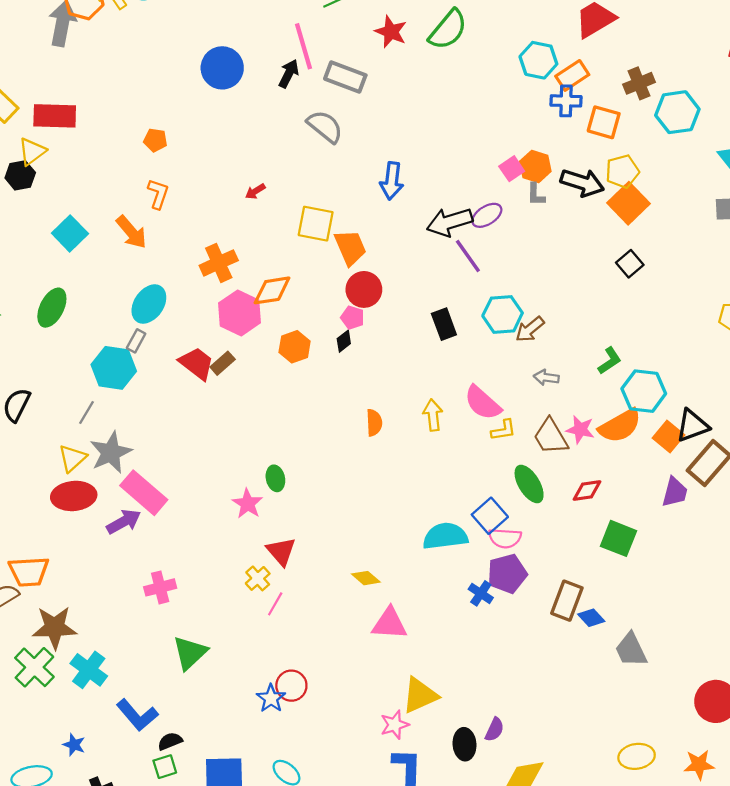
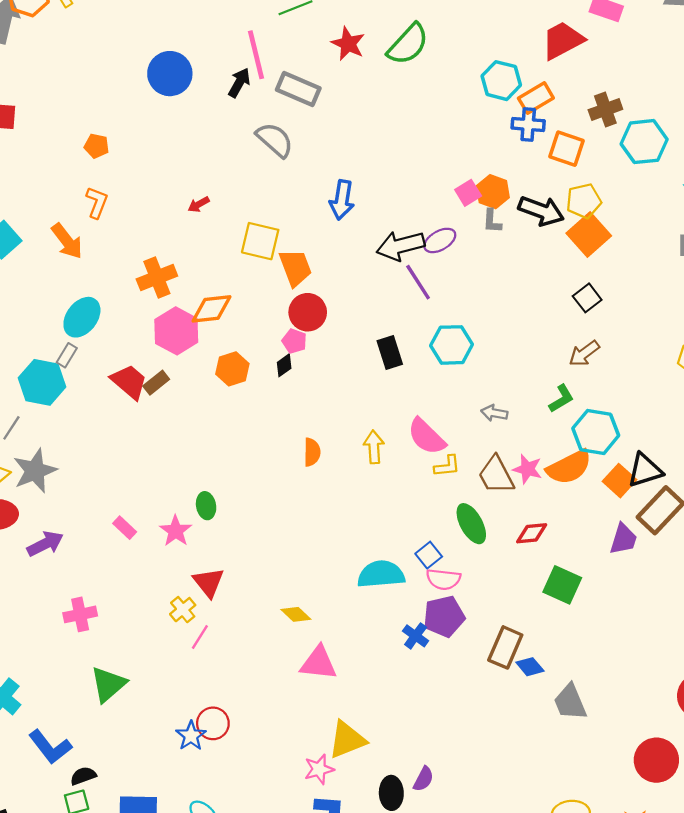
brown arrow: (530, 329) -> (584, 353), moved
pink rectangle: (144, 493) -> (125, 528), moved, size x0.5
blue square: (490, 516) -> (429, 555), size x0.7

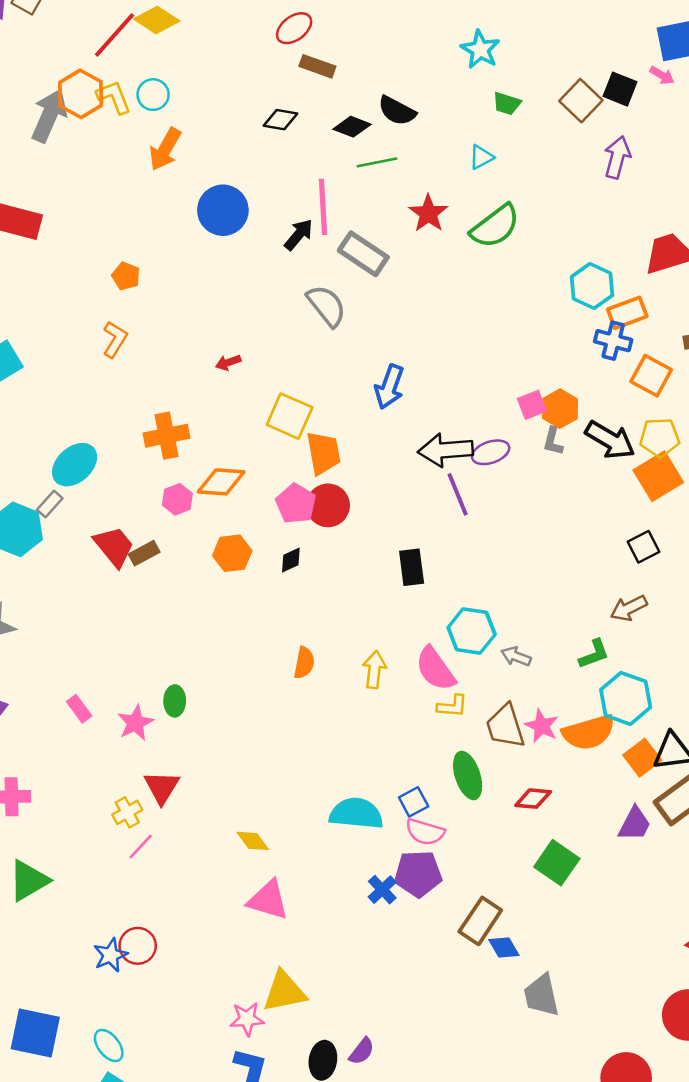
orange arrow: (67, 241) -> (165, 149), moved, turned 57
pink hexagon: (176, 331) -> (177, 499), size x0.6
pink pentagon: (294, 341) -> (296, 504), moved, size x1.4
cyan hexagon: (452, 345) -> (472, 631), moved

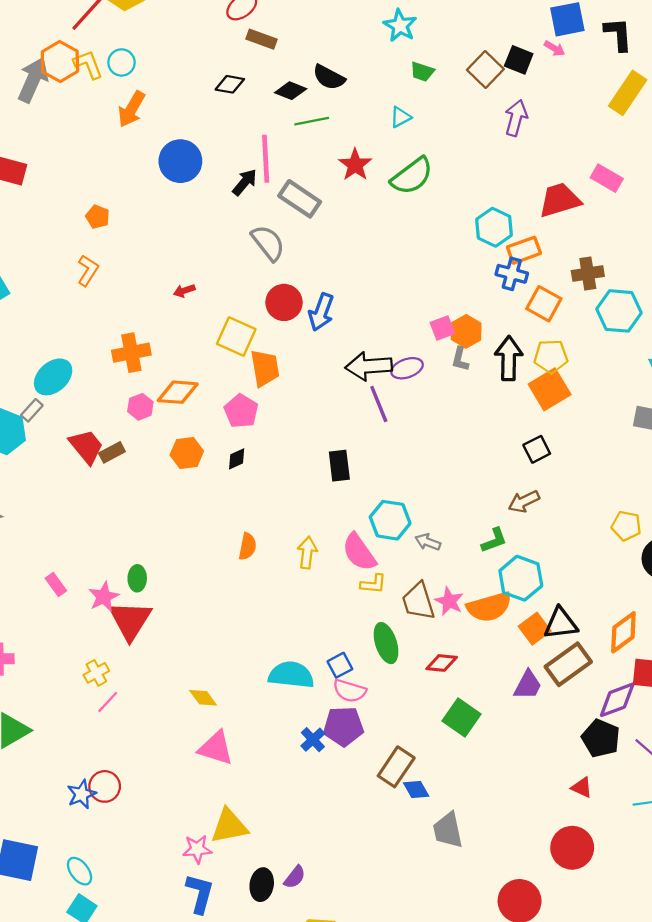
black arrow: (610, 440) -> (509, 358), turned -120
red circle: (328, 505) -> (284, 302), moved
red triangle: (162, 787) -> (130, 620), moved, size x1.4

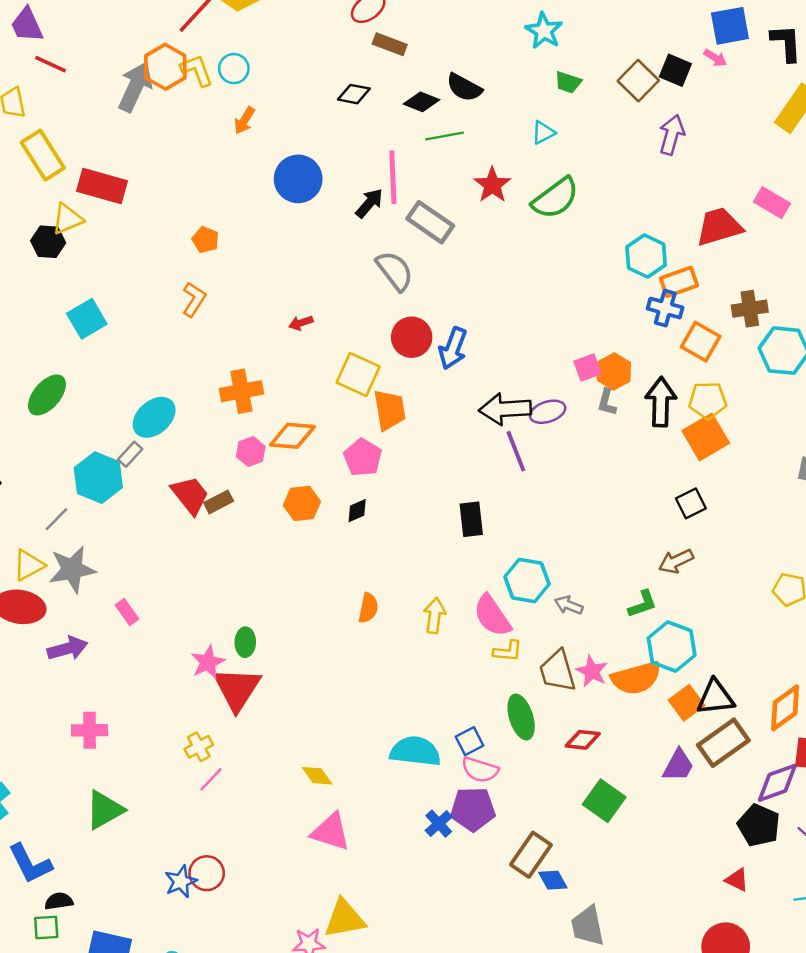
orange arrow: (131, 109) -> (244, 120), size x0.7
pink rectangle: (56, 585) -> (127, 612), moved

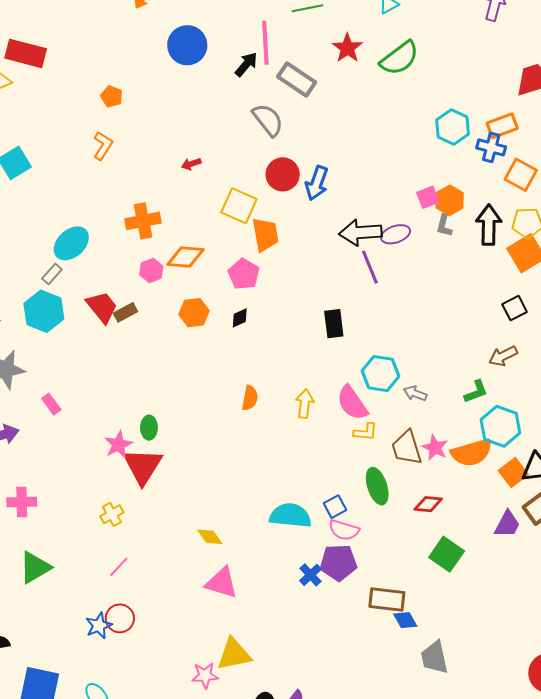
cyan hexagon: (646, 256) -> (453, 127), moved
cyan hexagon: (98, 478) -> (44, 311), moved
pink line: (211, 779) -> (119, 567), moved
brown rectangle: (531, 855) -> (387, 599), turned 63

